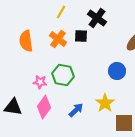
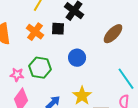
blue circle: (117, 71) -> (77, 58), moved

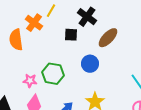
orange cross: (35, 32) -> (34, 23), moved
brown ellipse: (113, 34) -> (108, 38), moved

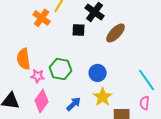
orange semicircle: (16, 40) -> (24, 59), moved
blue circle: (90, 64) -> (98, 73), moved

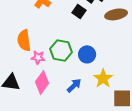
black square: (79, 30) -> (79, 11), turned 32
brown ellipse: (116, 33) -> (116, 14), turned 35
blue circle: (98, 73) -> (87, 54), moved

